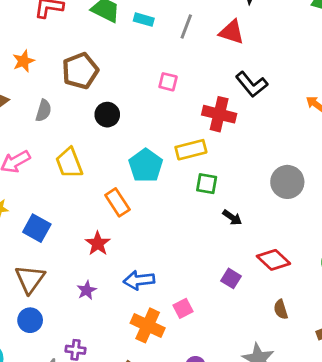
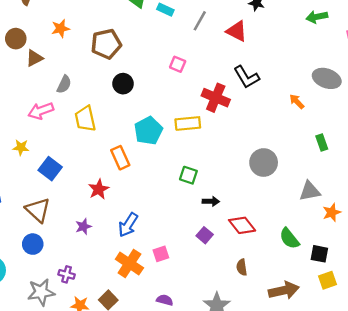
gray semicircle: (44, 111) -> (64, 84), moved
green square: (207, 184) -> (188, 175), moved
black arrow: (232, 218) -> (211, 201), moved, turned -42
brown triangle: (30, 279) -> (38, 210), turned -32
blue arrow: (139, 280) -> (128, 225), turned -60

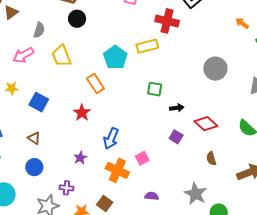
black circle: (123, 84) -> (77, 19), moved
orange arrow: (297, 102) -> (242, 23), moved
brown triangle: (38, 210) -> (34, 138), size x0.6
purple star: (83, 227) -> (80, 158), moved

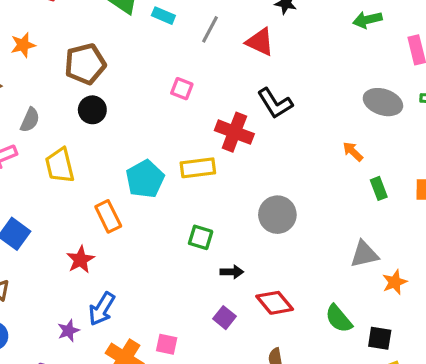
gray circle: (215, 69) -> (277, 215), moved
blue arrow: (111, 138) -> (102, 309), moved
pink square: (142, 158) -> (167, 344), turned 32

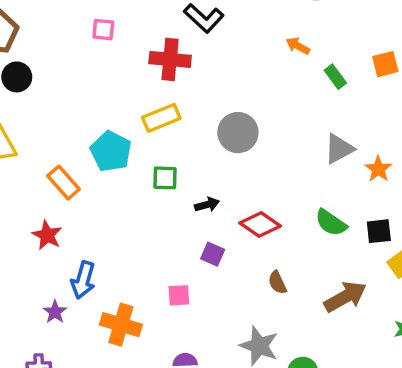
yellow rectangle: (198, 168) -> (161, 118), moved
cyan pentagon: (145, 179) -> (111, 151), moved
pink square: (167, 344) -> (179, 295), moved

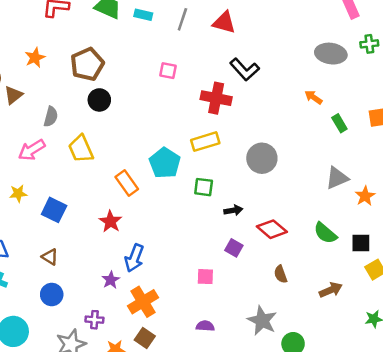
brown arrow: (345, 297) -> (331, 290), size x0.7
orange cross: (121, 325) -> (143, 302), moved, turned 36

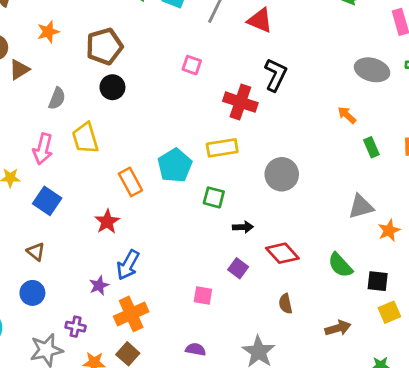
black L-shape: (245, 69) -> (276, 75), turned -120
pink arrow: (32, 150) -> (43, 149), moved, turned -52

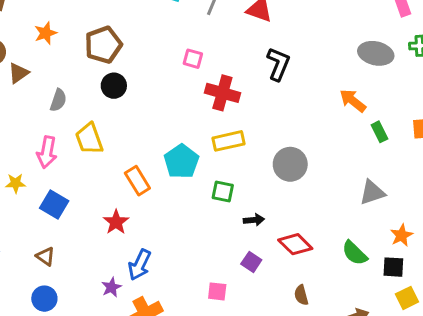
red cross: (240, 102) -> (222, 93), moved
orange arrow: (347, 115) -> (353, 101), size x1.4
orange star: (389, 230) -> (401, 235), moved

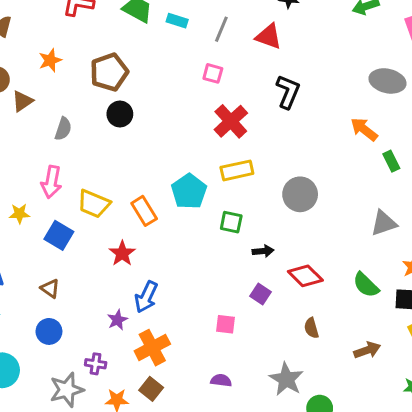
pink square: (193, 59) -> (213, 73), moved
red cross: (222, 93) -> (231, 121), turned 32
yellow trapezoid: (89, 139) -> (94, 204), moved, turned -48

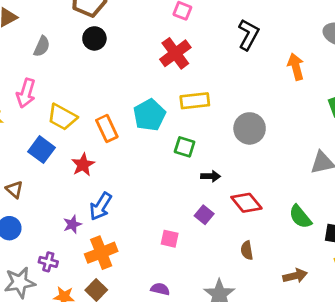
red cross: (231, 121) -> (175, 53), moved
orange arrow: (364, 129) -> (296, 67), moved, turned 30
blue square: (59, 235) -> (42, 150), moved

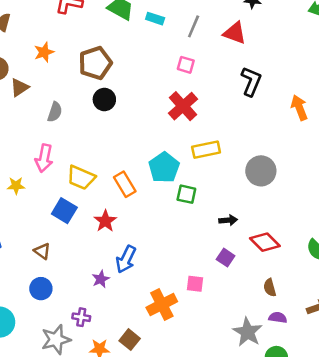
green square: (185, 147) -> (186, 194), moved
orange cross: (101, 253) -> (162, 304), moved
purple semicircle: (160, 289) -> (278, 318), moved

